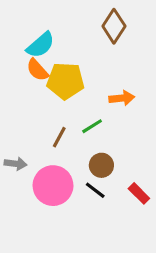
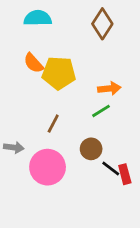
cyan semicircle: (41, 45) -> (38, 18), moved, turned -140
green line: (92, 126) -> (101, 111), moved
black line: (95, 190) -> (111, 169), moved
red rectangle: (139, 193) -> (125, 174), turned 30

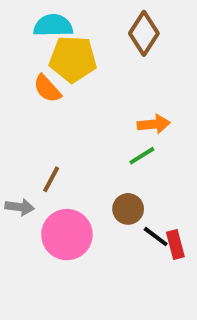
yellow pentagon: (59, 73) -> (73, 59), moved
brown line: (53, 124) -> (51, 179), moved

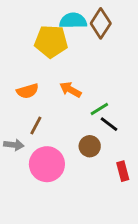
cyan semicircle: (53, 26) -> (73, 21), moved
orange semicircle: (47, 89) -> (28, 91), moved, turned -65
orange arrow: (154, 124) -> (70, 90), moved, turned -145
black line: (156, 237) -> (109, 124), moved

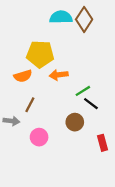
yellow pentagon: (51, 41) -> (40, 54), moved
orange arrow: (70, 90) -> (59, 75), turned -36
pink circle: (47, 164) -> (39, 137), size x0.6

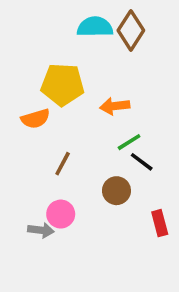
orange arrow: (59, 75) -> (115, 106), moved
brown line: (30, 105) -> (63, 164), moved
gray arrow: (11, 121) -> (41, 230), moved

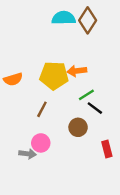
yellow pentagon: (63, 84) -> (54, 76), moved
orange semicircle: (36, 119) -> (13, 79), moved

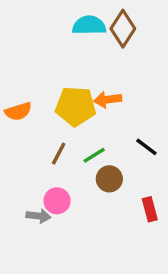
green line: (86, 95) -> (94, 155), moved
black line: (95, 108) -> (146, 147), moved

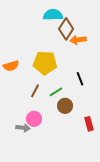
brown diamond: (123, 29) -> (66, 29), moved
orange arrow: (108, 100) -> (78, 40), moved
black line: (146, 147) -> (80, 79), moved, turned 32

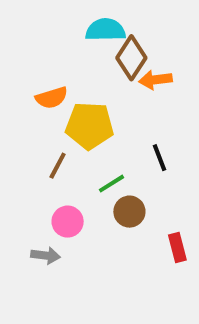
orange semicircle: (11, 66) -> (52, 98), moved
brown line: (35, 91) -> (58, 166), moved
pink circle: (34, 119) -> (68, 222), moved

